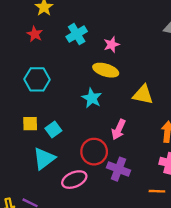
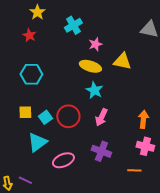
cyan cross: (77, 34) -> (73, 25), moved
yellow triangle: (143, 95) -> (122, 61), moved
cyan star: (92, 98) -> (94, 90), moved
red circle: (94, 152) -> (68, 116), moved

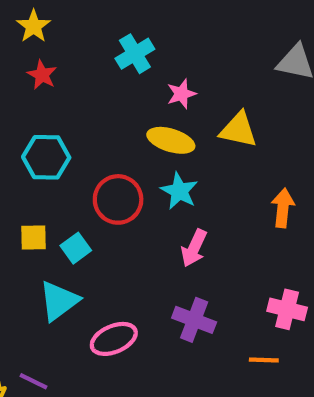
yellow star: (37, 12) -> (34, 26), moved
red circle: (68, 116) -> (118, 199), moved
orange arrow: (143, 119) -> (283, 208), moved

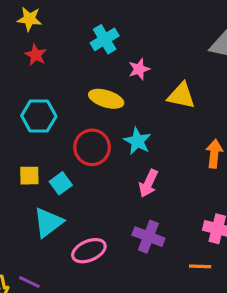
yellow star: (34, 26) -> (29, 19), turned -30
yellow ellipse: (171, 140) -> (106, 99), moved

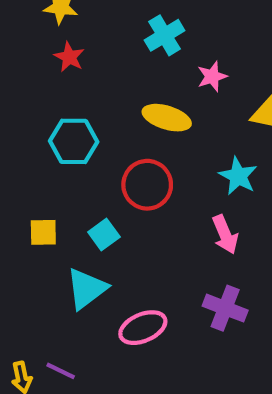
cyan star: (137, 141) -> (238, 176), moved
yellow square: (29, 176) -> (43, 232), moved
pink arrow: (148, 183) -> (225, 234), turned -48

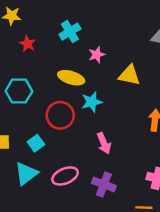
red star: (69, 57) -> (27, 44), moved
cyan star: (238, 176) -> (92, 102), moved, turned 30
pink ellipse: (143, 328) -> (65, 176), moved

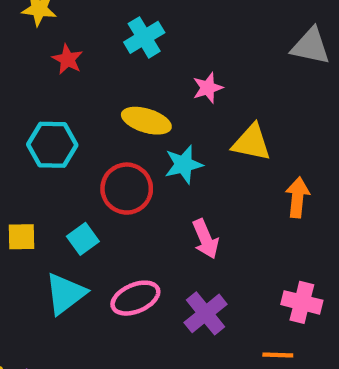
pink star: (97, 55) -> (208, 88), moved
yellow triangle: (129, 75) -> (252, 143), moved
purple cross: (104, 184) -> (206, 313), turned 30

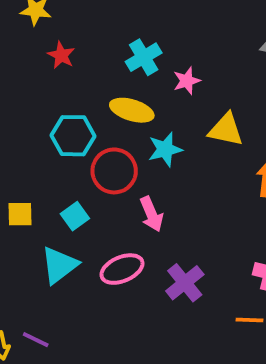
cyan cross: (144, 37) -> (144, 57), moved
cyan hexagon: (52, 145) -> (73, 136), moved
pink arrow: (206, 239) -> (151, 214), moved

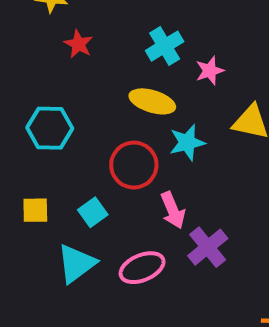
cyan hexagon: (73, 136) -> (50, 128), moved
purple cross: (185, 283) -> (208, 247), moved

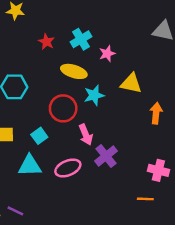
red star: (78, 44) -> (46, 42), moved
cyan triangle: (76, 264) -> (30, 166), turned 35

